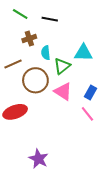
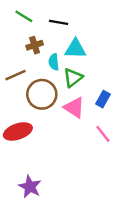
cyan triangle: (83, 53) -> (75, 49), moved
blue rectangle: (90, 93) -> (103, 99), moved
purple star: (39, 159) -> (30, 187), moved

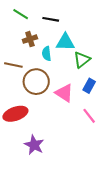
brown line: (15, 75) -> (13, 65), turned 36
green triangle: (73, 78) -> (82, 60), moved
purple star: (30, 187) -> (34, 145), moved

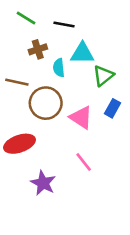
pink line: (89, 116) -> (84, 162), moved

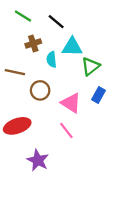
black line: (64, 25) -> (56, 22), turned 30
brown circle: (46, 103) -> (40, 90), size x0.7
pink line: (84, 162) -> (66, 130), moved

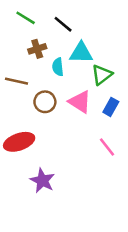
pink triangle: (71, 103) -> (80, 102), moved
pink line: (66, 130) -> (107, 147), moved

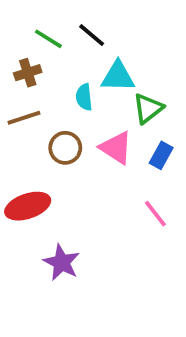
green line: (26, 18) -> (48, 39), moved
brown cross: (37, 49) -> (28, 73), moved
brown line: (17, 81) -> (24, 118), turned -30

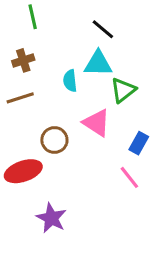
black line: (92, 35) -> (103, 29), moved
green line: (48, 39) -> (33, 17), moved, turned 45
brown circle: (65, 148) -> (54, 140), moved
blue rectangle: (161, 155) -> (139, 143), moved

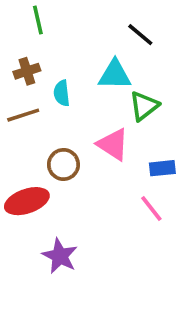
black line: (103, 29) -> (140, 35), moved
cyan semicircle: (70, 81) -> (62, 93), moved
blue rectangle: (139, 143) -> (162, 168), turned 55

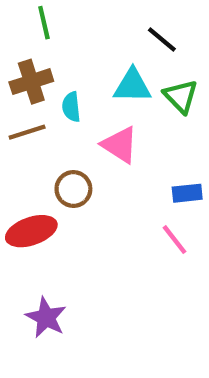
brown cross: (27, 71) -> (31, 82), size x1.4
green triangle: (144, 106) -> (181, 96), moved, turned -36
pink triangle: (113, 144) -> (120, 145), moved
purple star: (60, 256) -> (46, 317), moved

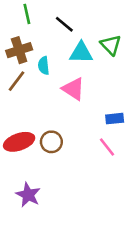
black line: (162, 39) -> (64, 24), moved
green triangle: (181, 96) -> (111, 45), moved
brown line: (27, 132) -> (16, 81), turned -35
brown circle: (73, 189) -> (51, 142), moved

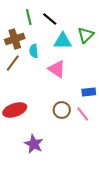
green line: (27, 14) -> (29, 17), moved
green triangle: (111, 45) -> (86, 35), turned 30
brown circle: (51, 142) -> (62, 110), moved
purple star: (28, 195) -> (34, 144), moved

